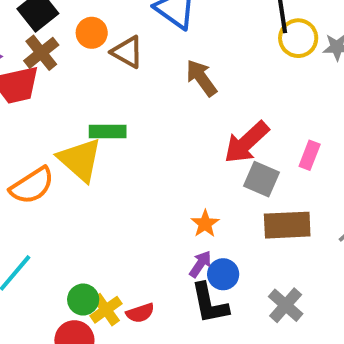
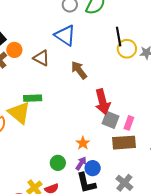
orange circle: (92, 33) -> (14, 50), moved
red arrow: (247, 142) -> (102, 102), turned -60
pink rectangle: (310, 155) -> (129, 123), moved
green circle: (83, 300) -> (58, 163), moved

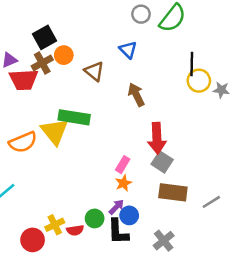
blue triangle: (65, 35) -> (128, 50), size x0.7
green rectangle: (33, 98) -> (74, 117), size x1.4
pink rectangle: (129, 123) -> (123, 165), moved
green circle: (58, 163) -> (95, 218), moved

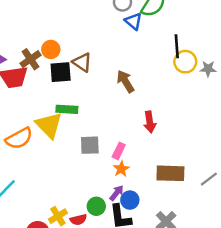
black square: (44, 37) -> (61, 72), moved, turned 30
blue triangle: (128, 50) -> (133, 21), moved
green rectangle: (74, 117) -> (67, 109), size x0.7
red arrow: (157, 138) -> (150, 122), size x0.7
gray square: (162, 162) -> (90, 145), moved, turned -30

